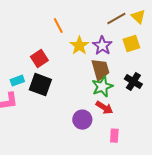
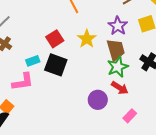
yellow star: (79, 46) -> (87, 39), moved
pink rectangle: (114, 136) -> (130, 116), turned 40

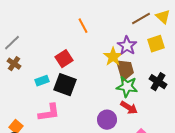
yellow star: (87, 39) -> (113, 57), moved
green star: (118, 67) -> (127, 87), turned 30
pink L-shape: (23, 82) -> (49, 113), moved

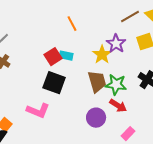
brown trapezoid: (125, 70) -> (97, 82), moved
cyan rectangle: (42, 81) -> (66, 56), moved, turned 32
pink L-shape: (49, 113) -> (38, 111), turned 30

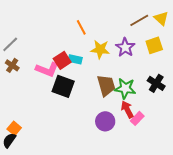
yellow star: (102, 55) -> (100, 49), moved, turned -30
red arrow: (118, 106) -> (127, 109), turned -150
pink L-shape: (38, 111) -> (47, 69), moved
pink rectangle: (128, 134) -> (137, 118), moved

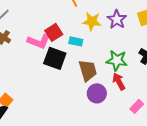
cyan rectangle: (75, 59) -> (76, 41), moved
brown trapezoid: (106, 85) -> (88, 70), moved
pink rectangle: (137, 118) -> (137, 106), moved

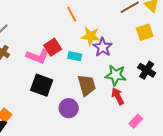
purple star: (117, 19) -> (103, 47), moved
black square: (55, 58) -> (42, 85), moved
purple circle: (97, 93) -> (69, 108), moved

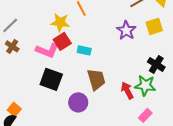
yellow star: (91, 36) -> (60, 22), moved
purple star: (103, 47) -> (126, 30), moved
green star: (116, 75) -> (145, 85), moved

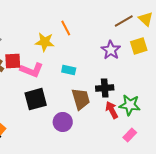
red square: (62, 41) -> (13, 61), moved, turned 30
black cross: (156, 64) -> (105, 88), moved, turned -36
black square: (51, 79) -> (36, 99), turned -35

